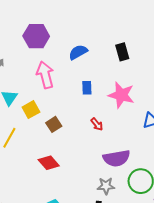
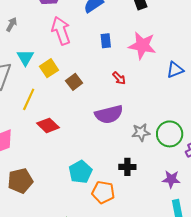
purple semicircle: (117, 158) -> (109, 114), moved
red diamond: (49, 163) -> (48, 125), moved
gray star: (106, 186) -> (141, 132), moved

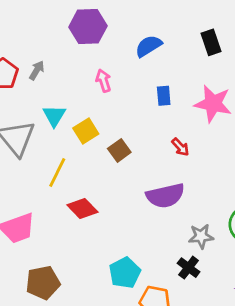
pink arrow: (61, 31) -> (103, 81), size x0.6
gray star: (141, 132) -> (201, 236), moved
black cross: (127, 167) -> (189, 268), turned 35

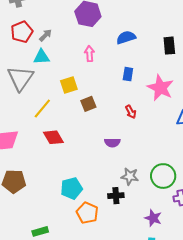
cyan triangle: (54, 116) -> (41, 57), moved, turned 42
purple semicircle: (165, 196) -> (112, 143), size x0.6
black cross: (189, 268) -> (116, 196), turned 35

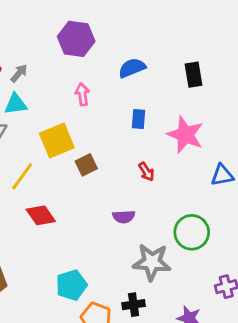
yellow square: (69, 85) -> (57, 140), size x1.4
gray star: (130, 176) -> (152, 262), size x1.5
green circle: (163, 176) -> (192, 232), moved
black cross: (116, 196) -> (134, 305), moved

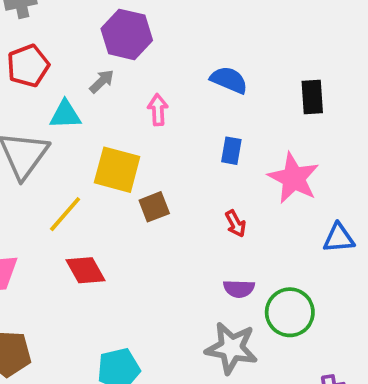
purple hexagon: (76, 39) -> (127, 34), moved
blue semicircle: (132, 68) -> (229, 80), turned 40
gray arrow: (19, 73) -> (102, 81), moved
yellow square: (57, 140) -> (117, 170), turned 32
purple semicircle: (124, 217) -> (239, 289), moved

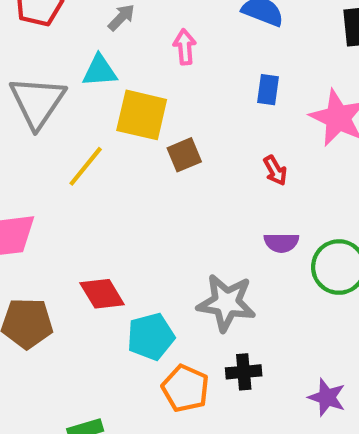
cyan triangle: (65, 115) -> (100, 71), moved
red diamond: (86, 270) -> (102, 294), moved
gray star: (231, 348) -> (226, 303), moved

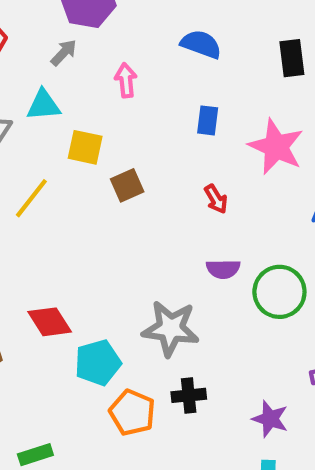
yellow square: (142, 115) -> (85, 147), size x0.7

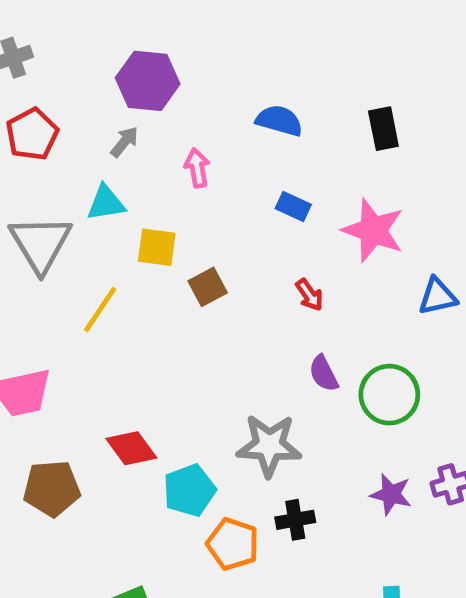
blue rectangle: (208, 120) -> (293, 206), turned -68
purple semicircle: (223, 269) -> (324, 374), turned 68
purple star: (270, 419) -> (391, 494), moved

